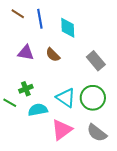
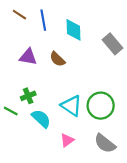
gray rectangle: (96, 61) -> (113, 44), moved
cyan semicircle: (38, 110) -> (41, 119), turned 54
pink triangle: (62, 130) -> (67, 140), size x0.6

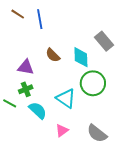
cyan diamond: (74, 30) -> (81, 57), moved
purple triangle: (28, 57) -> (26, 67), moved
green circle: (101, 106) -> (93, 83), moved

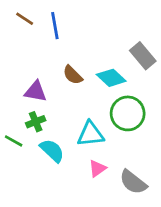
cyan diamond: (81, 57) -> (111, 78), turned -45
cyan triangle: (66, 98) -> (91, 134), turned -40
pink triangle: (62, 130) -> (97, 168), moved

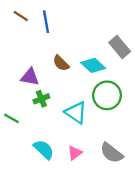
green cross: (36, 122) -> (41, 99), moved
cyan triangle: (91, 134) -> (76, 113), turned 40
cyan semicircle: (52, 151) -> (44, 149), moved
pink triangle: (97, 168) -> (75, 153), moved

